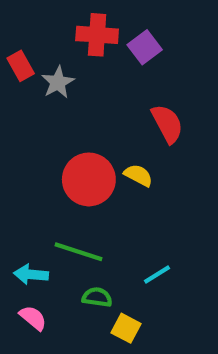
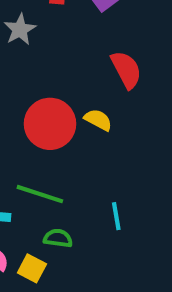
cyan line: (157, 274) -> (116, 216), turned -68
yellow square: (126, 328) -> (32, 268), moved

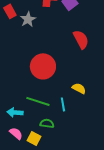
yellow semicircle: (98, 120) -> (79, 88), moved
cyan line: (116, 216) -> (63, 104), moved

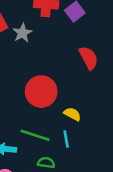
yellow semicircle: (79, 88) -> (72, 114), moved

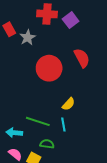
red circle: (41, 92) -> (49, 68), moved
yellow semicircle: (72, 114) -> (69, 104), turned 104

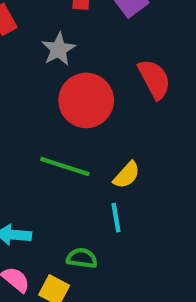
gray star: (28, 37) -> (58, 49), moved
green line: (38, 121) -> (65, 167), moved

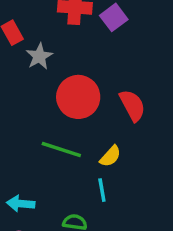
gray star: (58, 49) -> (39, 56), moved
red semicircle: (154, 79) -> (132, 105), moved

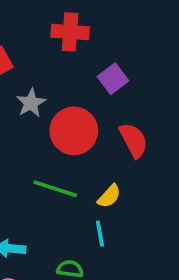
purple square: (114, 17) -> (113, 79), moved
gray star: (39, 56) -> (31, 103), moved

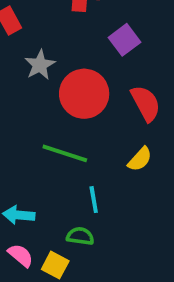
yellow semicircle: (109, 196) -> (140, 159), moved
cyan line: (100, 234) -> (94, 200), moved

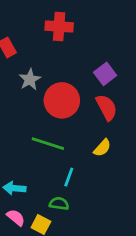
purple square: (125, 40) -> (105, 74), moved
cyan line: (94, 200) -> (69, 177), turned 30

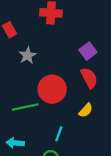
red circle: (62, 100) -> (52, 89), moved
green line: (48, 144) -> (25, 107), moved, turned -30

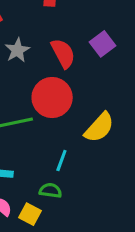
red semicircle: (89, 78) -> (63, 53), moved
yellow semicircle: (86, 110) -> (99, 127), size x1.5

